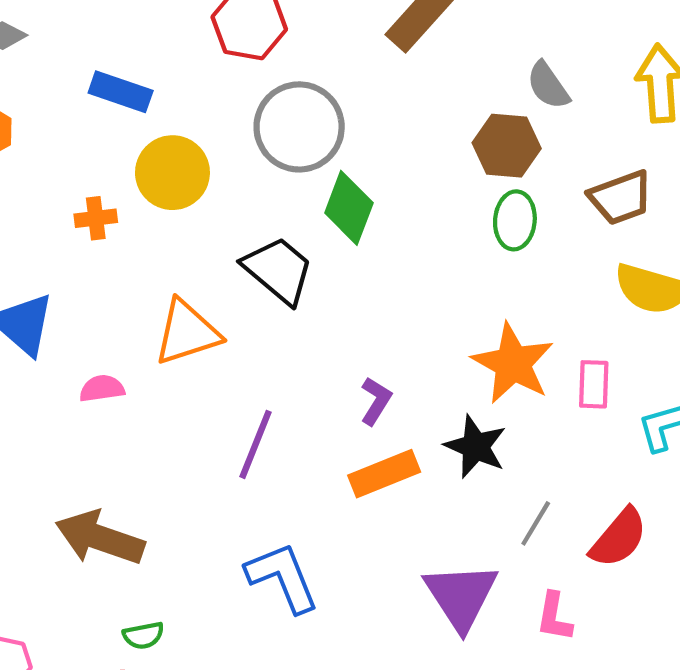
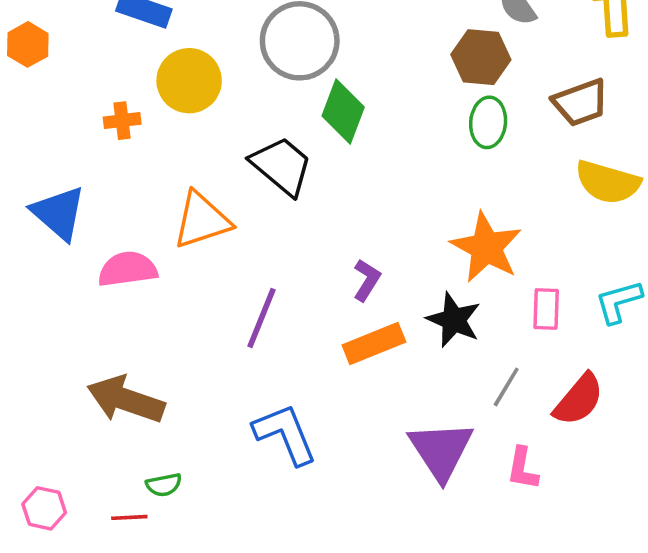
pink rectangle: (594, 384) -> (546, 309), moved
pink semicircle: (102, 388) -> (127, 269), size x1.5

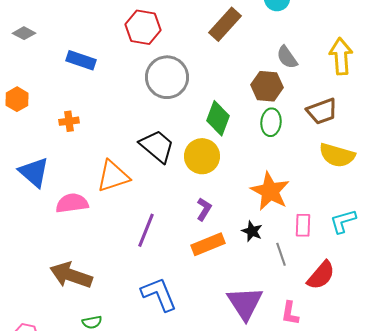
orange hexagon: (28, 44) -> (17, 99), moved
yellow circle: (189, 81) -> (202, 156), moved
green diamond: (343, 111) -> (218, 118), moved
black star: (454, 320) -> (252, 231), size x0.7
gray line: (506, 387) -> (281, 254), moved, turned -50

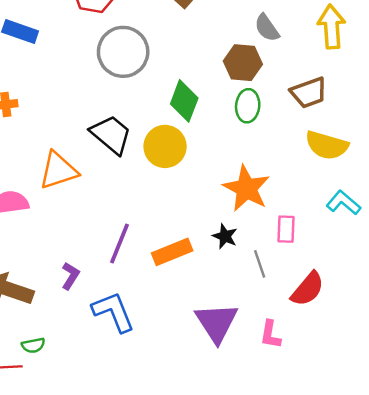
purple L-shape: (204, 209) -> (70, 276), moved
cyan L-shape: (343, 221) -> (343, 203), moved, turned 56
purple line: (146, 230) -> (119, 243), moved

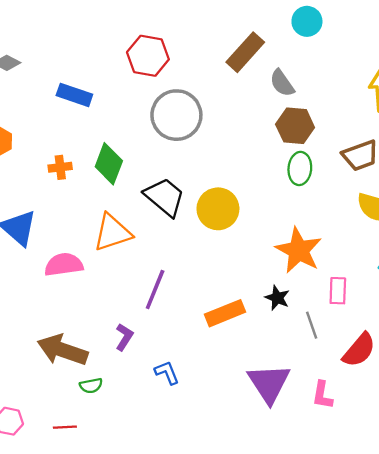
gray semicircle: (267, 28) -> (282, 83), moved
green diamond: (184, 101) -> (109, 164), moved
purple line: (119, 243) -> (155, 290), moved
blue L-shape: (114, 312) -> (167, 373), size x0.6
green semicircle: (33, 345) -> (91, 386), moved

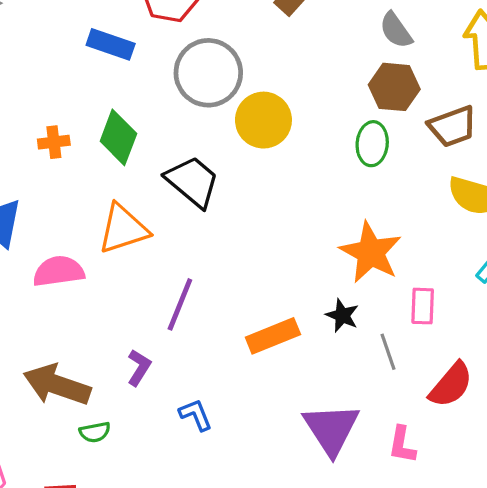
gray semicircle: (282, 83) -> (396, 30), moved
blue rectangle: (74, 95) -> (111, 44), moved
brown hexagon: (295, 126) -> (394, 87), moved
yellow circle: (218, 209) -> (263, 120), moved

